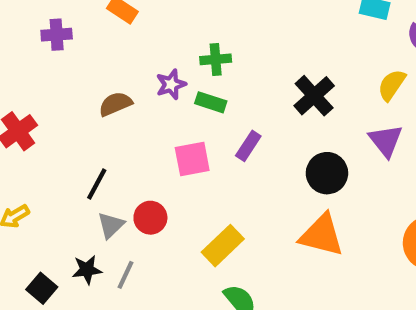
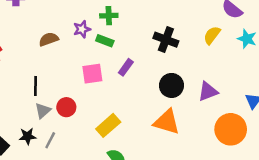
black cross: (314, 96) -> (166, 40), turned -30
purple triangle: (386, 141) -> (208, 92), moved, turned 45
black line: (97, 184) -> (36, 86), turned -30

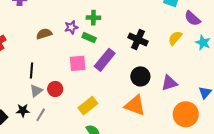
purple rectangle: (126, 67) -> (105, 60), size x1.6

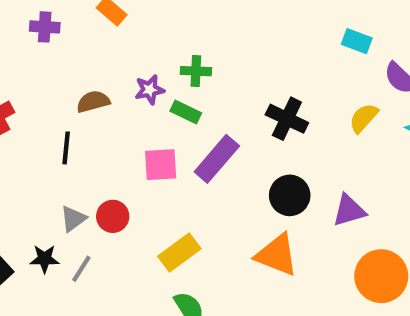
black line: (31, 71) -> (66, 148), moved

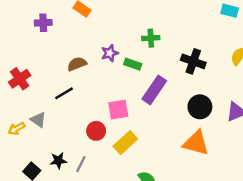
green cross: (196, 71) -> (151, 38), moved
black line: (66, 148) -> (64, 93), turned 60
pink square: (161, 165) -> (118, 110), moved
gray triangle: (73, 219) -> (38, 120), moved, turned -42
yellow rectangle: (179, 253) -> (125, 143), moved

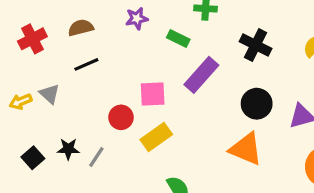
purple star: (110, 53) -> (137, 18), moved
brown semicircle: (77, 64) -> (81, 28), moved

